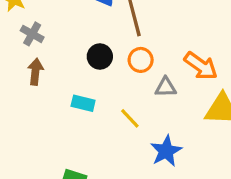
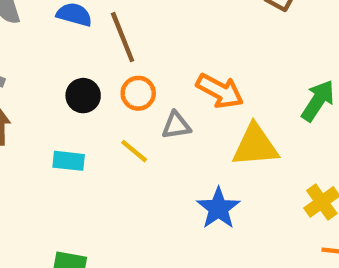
yellow line: (130, 118) -> (134, 151), moved
blue star: (166, 151) -> (218, 208), moved

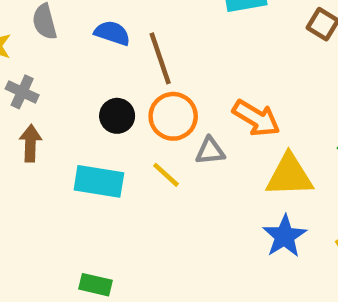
orange circle: (138, 93) -> (173, 116), size x1.4
cyan rectangle: (69, 161) -> (99, 181), size x1.5
blue star: (218, 208) -> (285, 236), moved

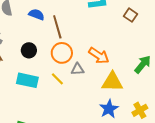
black circle: (117, 116) -> (29, 50), moved

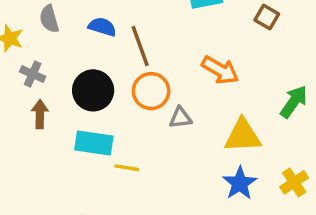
black circle: (29, 50) -> (93, 90), size x1.5
orange arrow: (99, 56) -> (220, 70), moved
yellow line: (57, 79) -> (127, 168), moved, turned -32

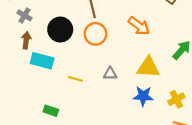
gray triangle: (180, 118) -> (110, 74), moved
cyan rectangle: (94, 143) -> (42, 61), moved
blue star: (240, 183) -> (143, 96), turned 30

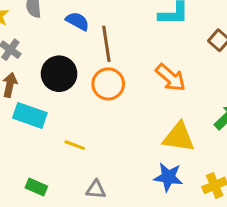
gray triangle: (110, 74) -> (96, 190), moved

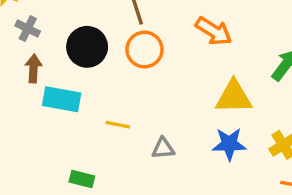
gray triangle: (96, 190) -> (163, 148), moved

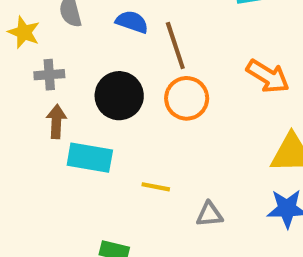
gray cross: (28, 29) -> (49, 75), turned -30

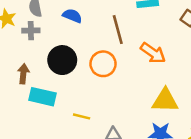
brown line: (175, 45) -> (118, 30), moved
gray cross: (49, 75) -> (31, 31), moved

